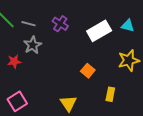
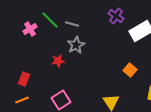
purple cross: (60, 24) -> (116, 16), moved

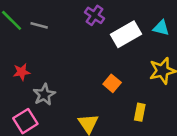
gray star: (76, 45) -> (44, 95), moved

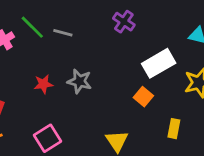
white rectangle: (126, 34) -> (159, 63), moved
gray star: (44, 95) -> (79, 81), moved, turned -30

